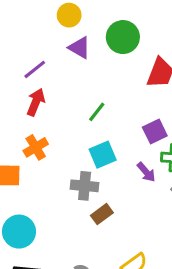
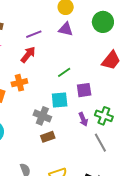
green circle: (123, 37) -> (103, 22), moved
purple triangle: (79, 48) -> (66, 29), turned -35
purple square: (155, 132) -> (84, 90), moved

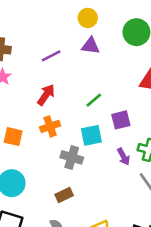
red arrow: (28, 55) -> (46, 95), moved
orange cross: (19, 83) -> (50, 126), moved
brown rectangle: (48, 137) -> (64, 195), moved

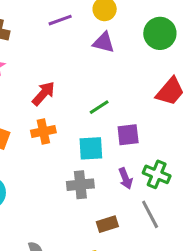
purple line: (51, 56) -> (60, 20), moved
gray cross: (72, 157) -> (80, 185), moved, turned -30
brown rectangle: (64, 195) -> (107, 224), moved

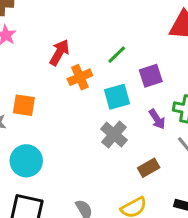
orange cross: (43, 131) -> (80, 77), moved
gray cross: (80, 185) -> (114, 135), turned -32

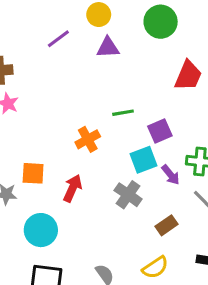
red arrow: (59, 52) -> (73, 188), moved
green line: (117, 55) -> (123, 113), turned 40
cyan square: (117, 97) -> (144, 160), moved

